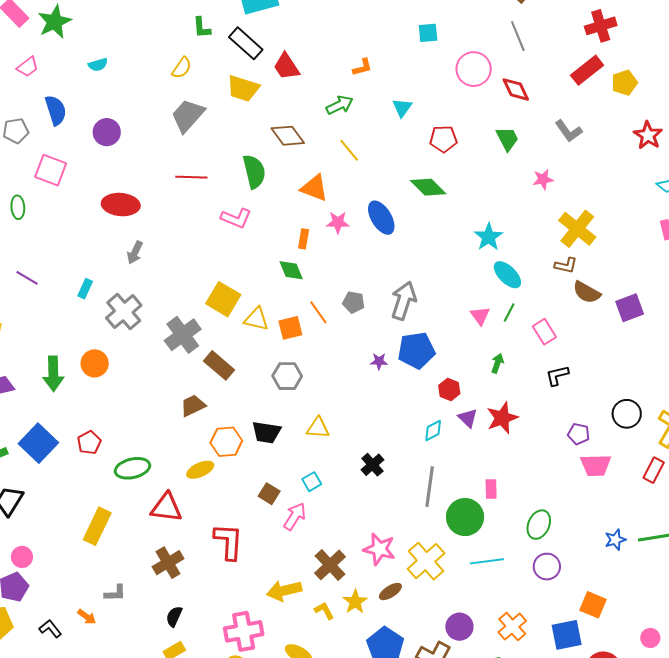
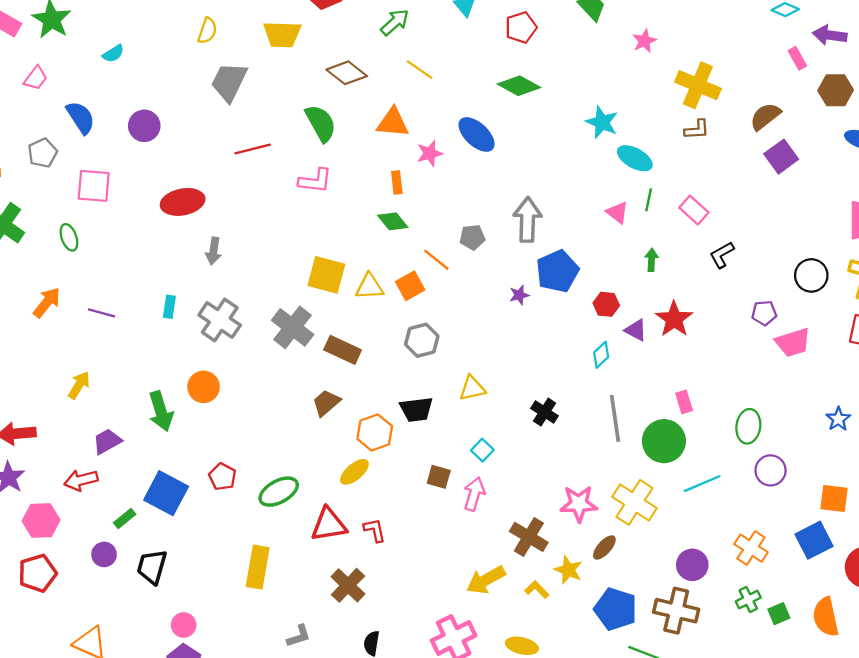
brown semicircle: (587, 292) -> (765, 116), moved, turned 128
red L-shape: (229, 542) -> (375, 530), moved, size x0.6

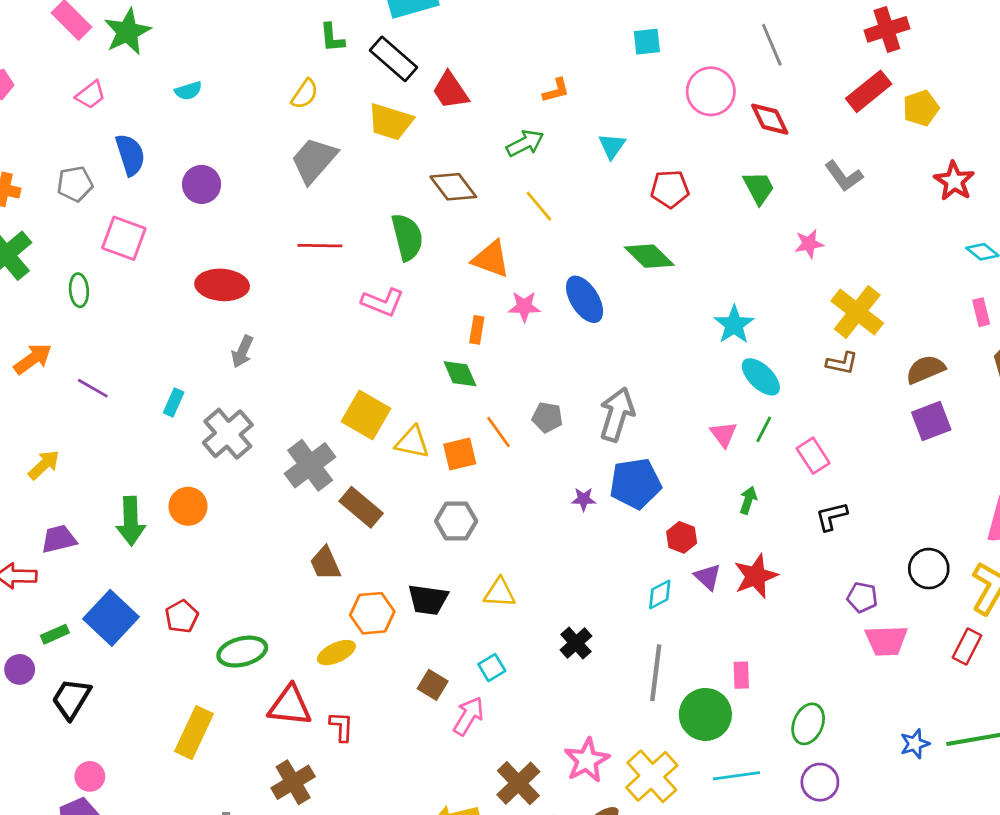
brown trapezoid: (326, 403) -> (325, 563), turned -88
pink star: (579, 504) -> (587, 760), turned 30

